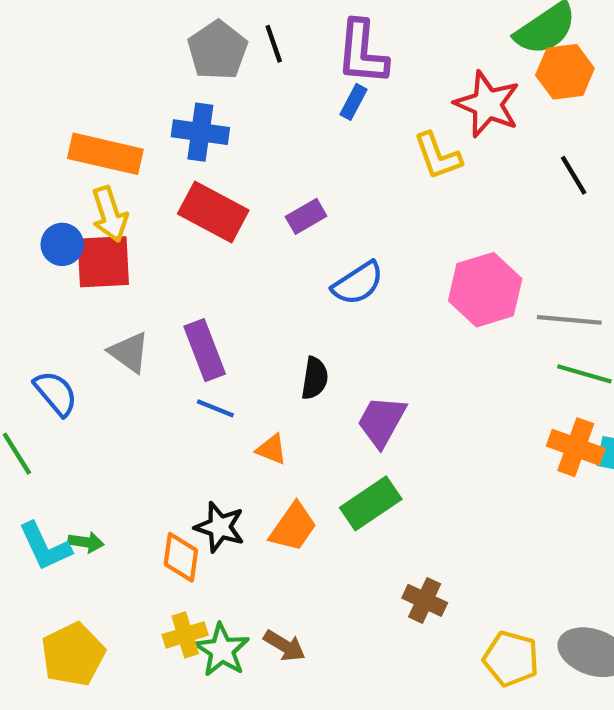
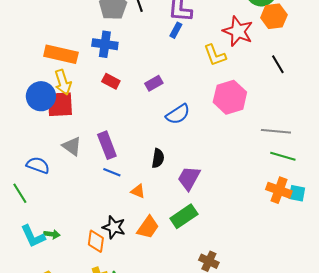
red rectangle: (213, 212) -> (111, 81), size x0.6
blue circle: (62, 244) -> (41, 96), size x1.5
pink hexagon: (485, 290) -> (230, 97), moved
blue semicircle: (56, 393) -> (38, 165), turned -30

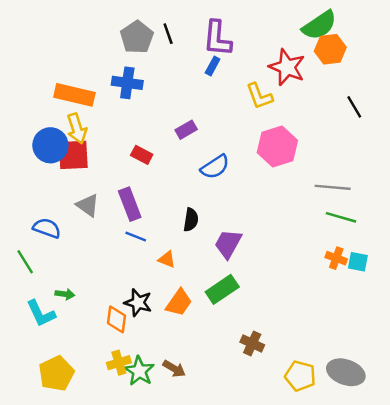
black line: (278, 64) -> (354, 107), moved
red rectangle: (111, 81) -> (142, 155), moved
orange cross: (279, 190) -> (336, 258), size x0.7
green arrow: (52, 234) -> (65, 294), moved

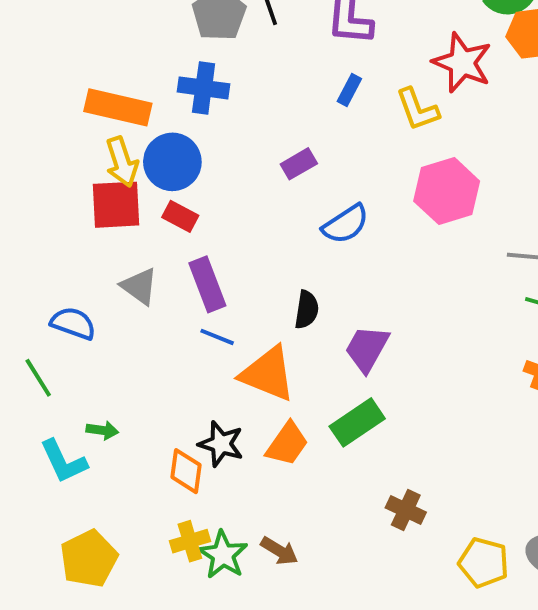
blue rectangle: (213, 66) -> (349, 90), moved
blue circle: (50, 145) -> (172, 162), moved
red rectangle: (142, 155) -> (180, 216), moved
orange triangle: (167, 259) -> (268, 374), size x2.0

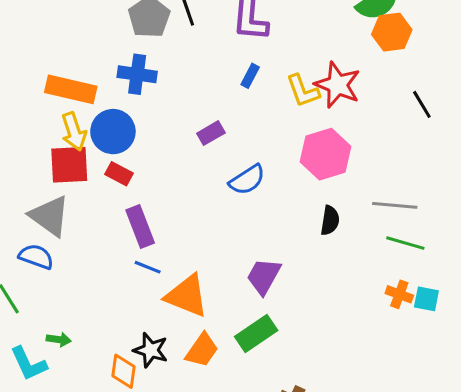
red star: (462, 63) -> (338, 85), moved
gray triangle: (139, 286) -> (50, 216), moved, size x1.4
black semicircle: (307, 310) -> (330, 220), moved

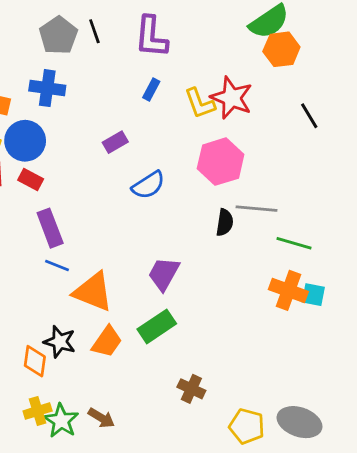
gray line: (395, 205) -> (257, 209), moved
orange cross: (399, 294) -> (288, 290), size x1.5

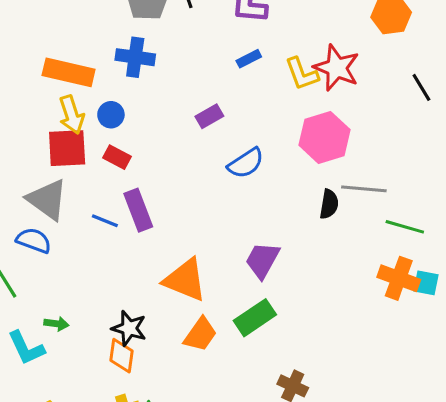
blue rectangle: (151, 89) -> (249, 59), turned 35
blue circle: (25, 141) -> (111, 115), size x0.6
blue line: (57, 265) -> (105, 221), moved
black star: (60, 342) -> (129, 328), moved

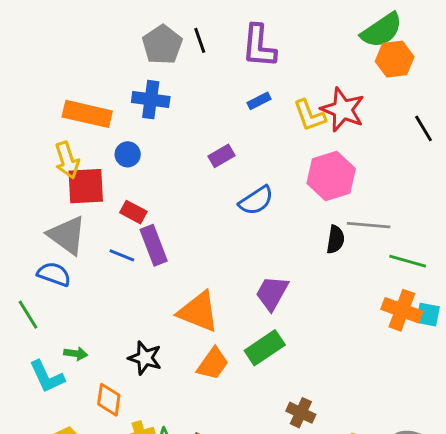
yellow arrow: (72, 115) -> (67, 160), moved
red rectangle: (117, 157) -> (133, 212), moved
orange diamond: (122, 356) -> (109, 400), moved

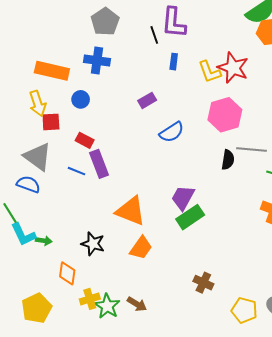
black line: (200, 40) -> (154, 35), moved
blue rectangle: (259, 101) -> (174, 62), turned -56
red square: (86, 186) -> (51, 122), size x0.7
green rectangle: (265, 348) -> (190, 217), moved
cyan L-shape: (47, 377) -> (23, 234), moved

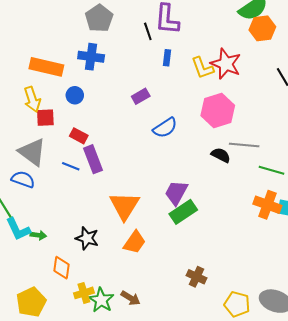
black semicircle: (228, 160) -> (221, 155), turned -72
orange triangle: (131, 211) -> (124, 206), turned 40

